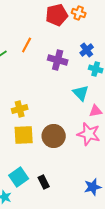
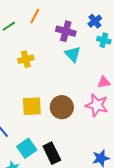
cyan triangle: (81, 93) -> (73, 54), moved
yellow cross: (20, 109) -> (26, 59), moved
black rectangle: (44, 182) -> (52, 153), size x1.5

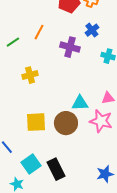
blue cross: (95, 21) -> (92, 30), moved
cyan triangle: (73, 54) -> (80, 103), moved, turned -48

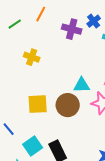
blue cross: (92, 30) -> (94, 21), moved
yellow cross: (30, 75) -> (32, 57), turned 35

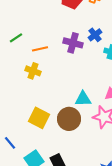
orange line: (41, 14) -> (40, 49), moved, turned 49
yellow square: (38, 104) -> (39, 118), turned 30

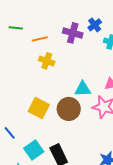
green line: (16, 38) -> (16, 28), turned 40
yellow cross: (33, 71) -> (47, 61), moved

